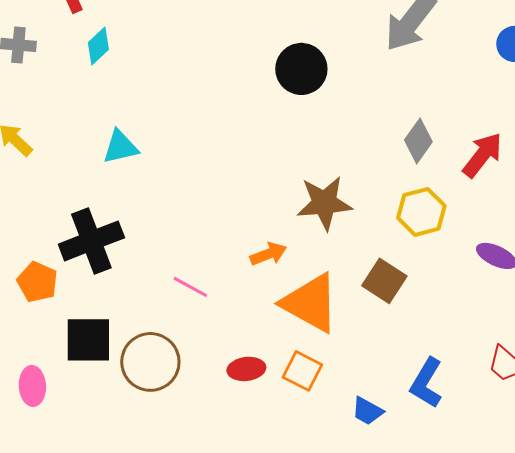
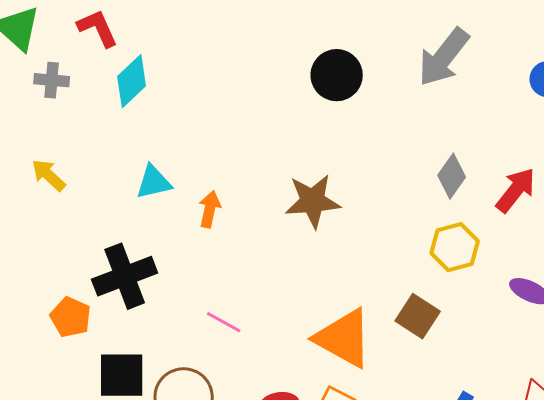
cyan diamond: (98, 46) -> (132, 81), size x1.4
black circle: (301, 69) -> (337, 75), moved
brown star: (324, 203) -> (313, 201), moved
orange arrow: (268, 254) -> (210, 209), moved, turned -57

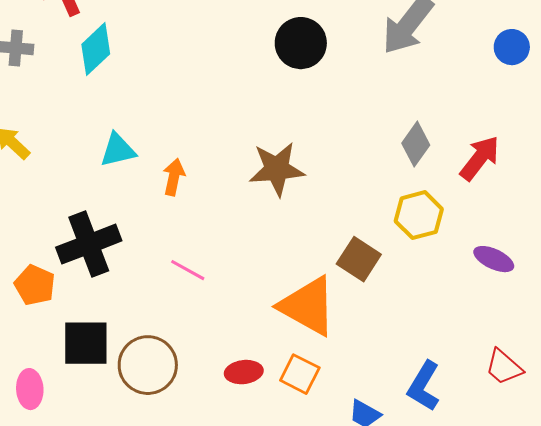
brown square: (418, 316) -> (359, 259), moved
pink line: (224, 322) -> (188, 270), moved

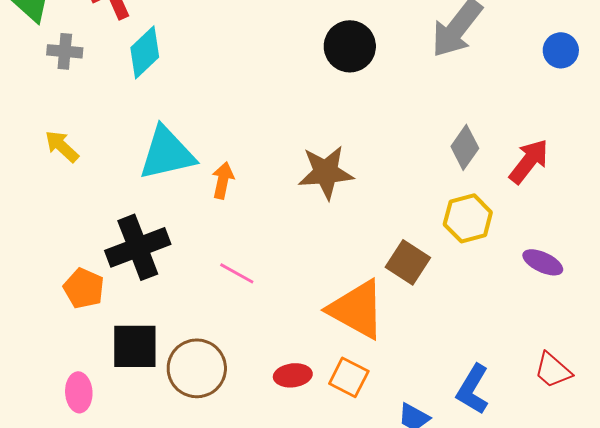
cyan triangle: (118, 150) -> (167, 153), size x1.6

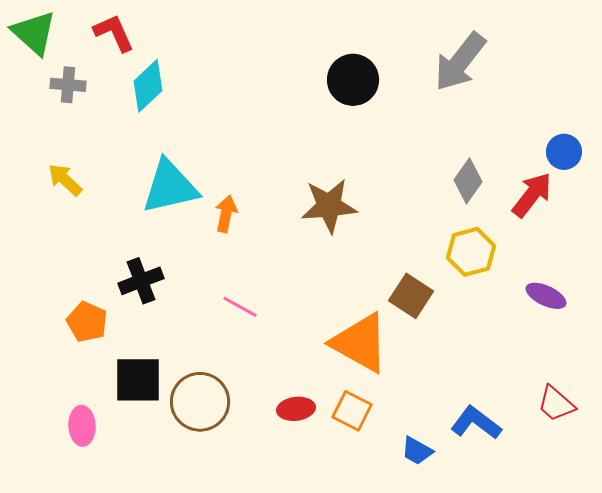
blue circle: (561, 50) -> (564, 152), moved
black cross: (138, 247) -> (141, 281), size x0.7
blue L-shape: (473, 389) -> (476, 423), turned 96

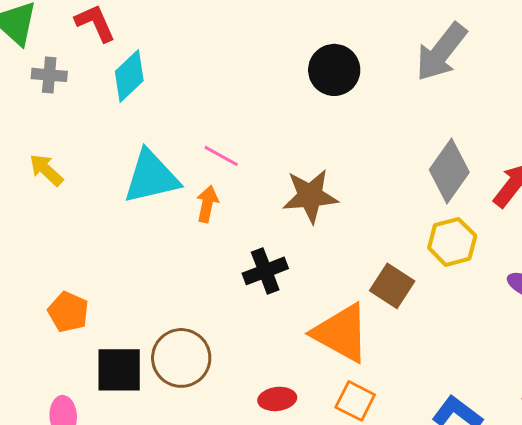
gray diamond: (468, 181) -> (449, 171), size x1.4
black cross: (141, 281) -> (265, 271), moved
pink line: (240, 307) -> (221, 156), moved
brown circle: (200, 402) -> (181, 358), moved
orange square: (352, 411) -> (355, 401), moved

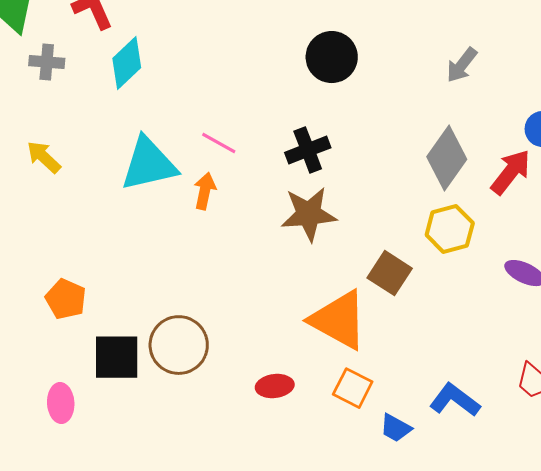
gray arrow: (441, 52) -> (462, 65), moved, size x0.6
brown star: (310, 196) -> (309, 214), moved
black cross: (265, 271) -> (308, 150), moved

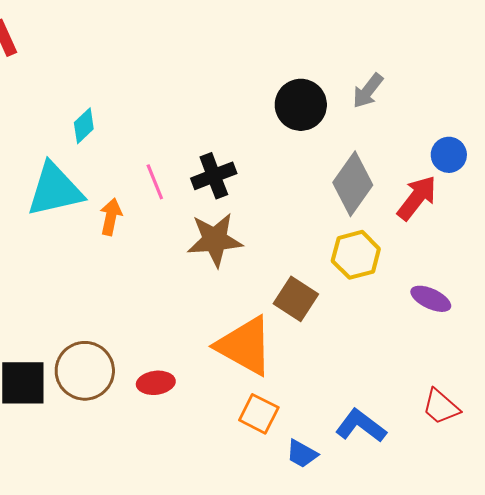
black circle: (332, 57) -> (301, 105), moved
cyan diamond: (127, 63) -> (84, 126), moved, size x0.7
pink line: (219, 143) -> (155, 182), moved, turned 39
red ellipse: (275, 386) -> (156, 383), moved

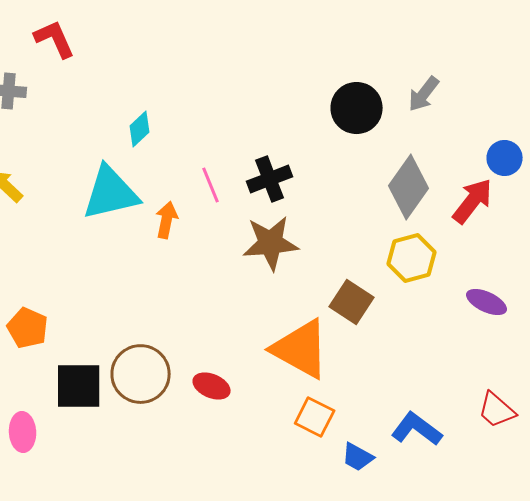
red ellipse: (156, 383) -> (212, 386), turned 30

